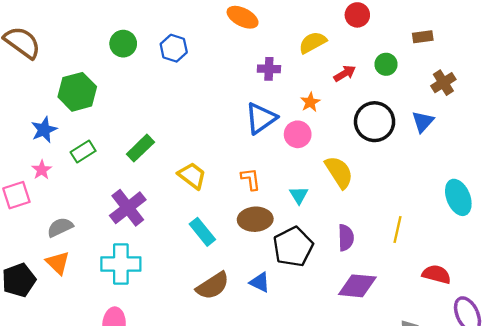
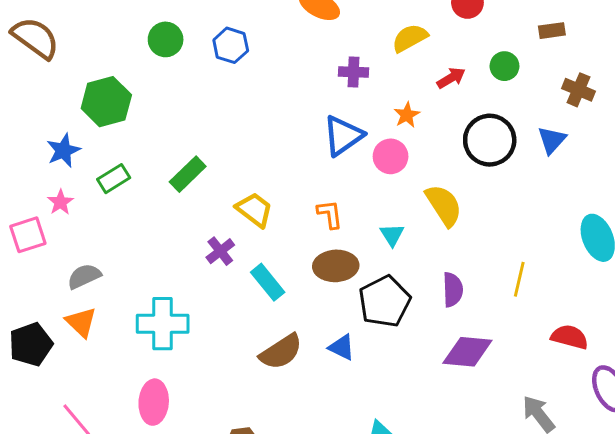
brown cross: (443, 83) -> (578, 90), turned -35
purple cross: (128, 208) -> (220, 251), moved, size x0.6

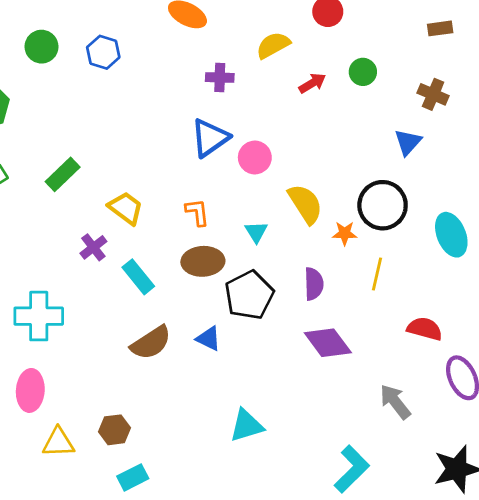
brown rectangle: (552, 31) -> (440, 28), moved
orange star: (407, 115) -> (345, 233), moved, turned 30
black circle: (490, 140) -> (383, 205), moved
purple diamond: (467, 352) -> (328, 343), turned 48

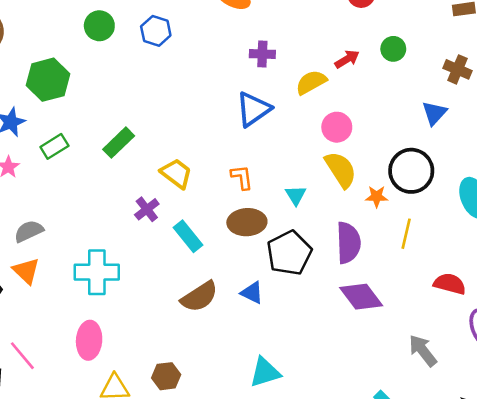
yellow semicircle: (273, 45) -> (311, 82), moved
pink circle: (255, 158) -> (337, 127), moved
purple semicircle: (314, 284) -> (348, 243), size x1.4
cyan triangle: (246, 426) -> (265, 372), moved

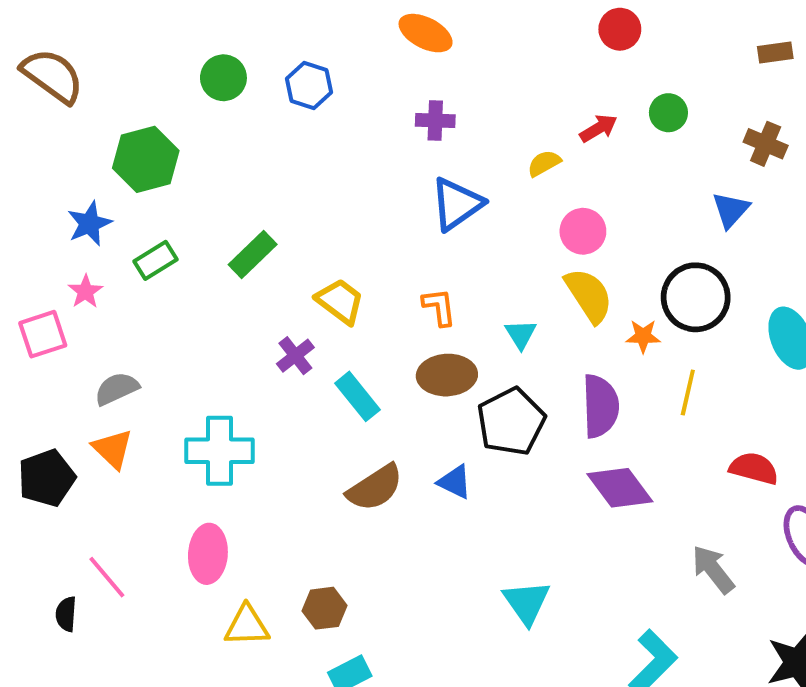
purple cross: (262, 54) -> (435, 120), moved
yellow semicircle: (311, 82) -> (544, 163), size x0.7
cyan triangle: (265, 372) -> (527, 602), moved, turned -48

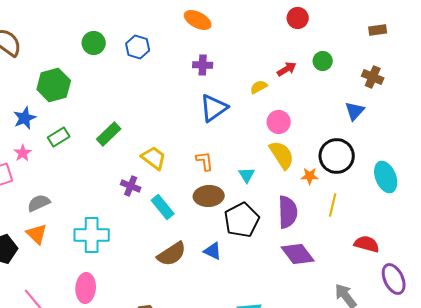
purple cross: (295, 356) -> (131, 186), turned -30

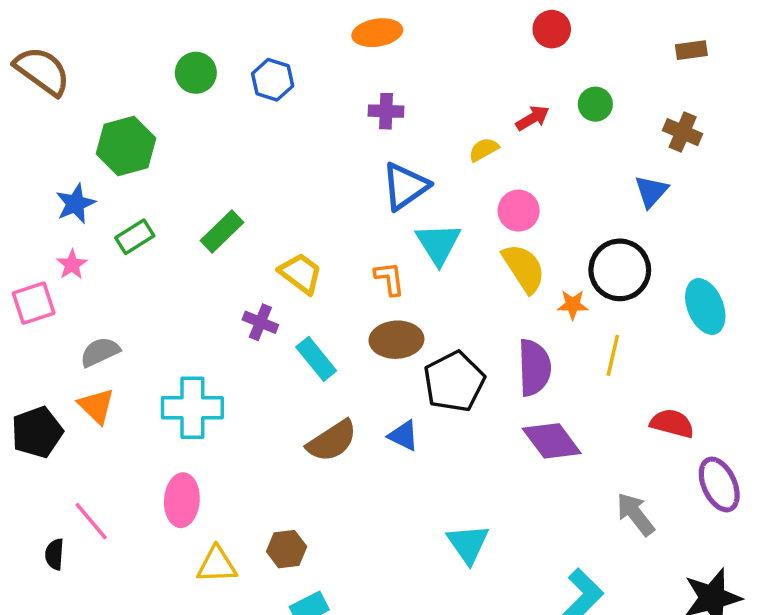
orange ellipse: (198, 20) -> (377, 33), turned -36
cyan triangle: (247, 175) -> (438, 244), moved, size x1.6

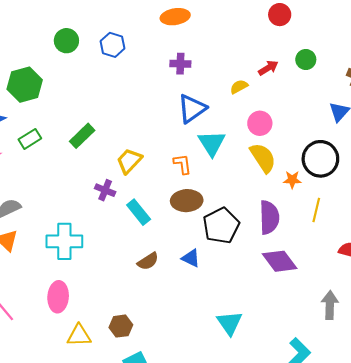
yellow trapezoid: (301, 273) -> (129, 161), turned -84
brown semicircle: (332, 441) -> (148, 261), size x0.7
gray arrow: (635, 514) -> (330, 305), turned 40

